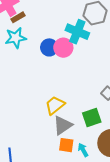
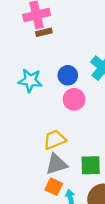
cyan star: (16, 38) -> (30, 80), moved
pink circle: (63, 48) -> (74, 99), moved

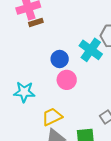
cyan star: (30, 80) -> (24, 92), moved

